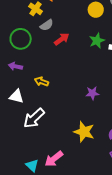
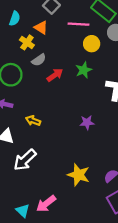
green star: (97, 41) -> (84, 70), moved
purple star: (92, 93) -> (87, 123), moved

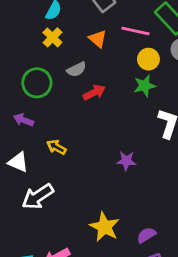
orange triangle: (41, 28) -> (98, 39), moved
yellow cross: (27, 42) -> (52, 37), moved
green star: (84, 70) -> (145, 86), moved

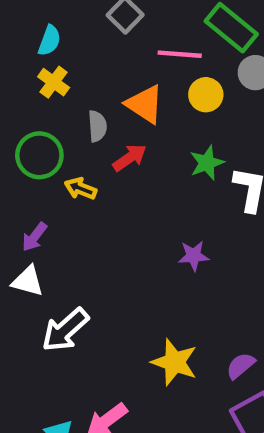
orange triangle: (98, 39) -> (145, 104), moved, size x1.4
gray semicircle: (76, 69) -> (97, 126), turned -60
green star: (145, 86) -> (207, 163), moved
purple arrow: (23, 120) -> (34, 237), moved, turned -66
yellow arrow: (56, 147) -> (81, 189), moved

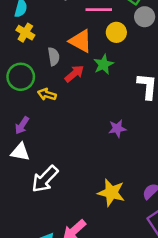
green star: (207, 163) -> (103, 64), moved

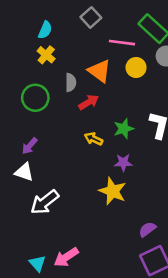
green star: (103, 64) -> (124, 129), moved
yellow arrow: (47, 94) -> (94, 139), moved
yellow star: (111, 193) -> (113, 191), moved

